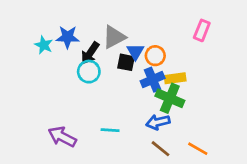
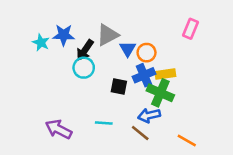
black square: (126, 62) -> (119, 87), moved
brown line: (161, 149) -> (140, 133), moved

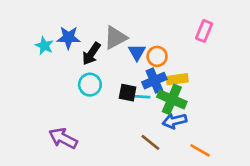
cyan circle: (84, 68) -> (90, 85), moved
blue arrow: (149, 115) -> (175, 121), moved
cyan line: (104, 123) -> (141, 97), moved

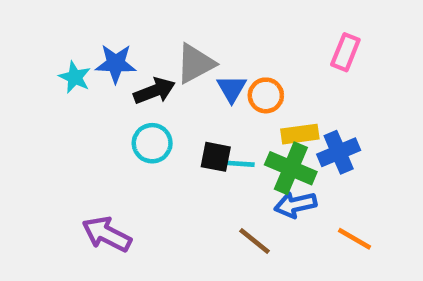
black arrow: (91, 54) -> (154, 91), turned -145
blue cross: (154, 81) -> (339, 152), moved
orange line: (200, 150) -> (355, 239), moved

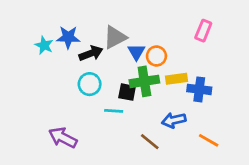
blue cross: (339, 152) -> (199, 89), turned 30
cyan line: (239, 164) -> (114, 111), moved
green cross: (291, 168) -> (144, 81), moved, turned -32

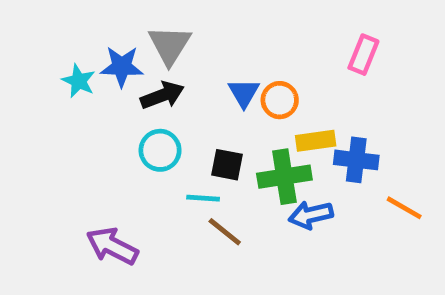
gray triangle: (115, 37) -> (170, 45), moved, turned -30
green cross: (144, 81) -> (284, 177), moved
orange line: (209, 140) -> (404, 208), moved
brown line: (150, 142) -> (225, 232), moved

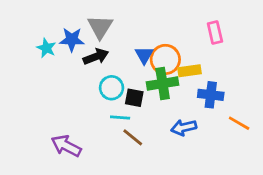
pink rectangle: (363, 55) -> (215, 32), turned -35
orange circle: (280, 100) -> (165, 59), size x1.4
yellow rectangle: (316, 141) -> (189, 71), moved
cyan circle: (160, 150) -> (112, 88), moved
green cross: (284, 177) -> (163, 84), moved

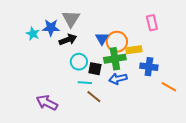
blue arrow: (184, 127) -> (118, 79), moved

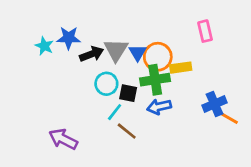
gray triangle: (71, 19) -> (116, 50), moved
blue cross: (149, 67) -> (215, 104), moved, turned -30
cyan line: (85, 83) -> (115, 112), turned -56

